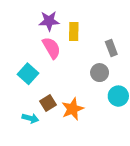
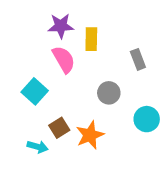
gray circle: (100, 73) -> (109, 93), moved

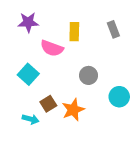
purple star: (61, 26) -> (28, 22), moved
pink semicircle: (64, 59) -> (52, 48), turned 140
gray rectangle: (138, 59) -> (113, 29), moved

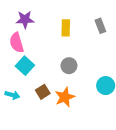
pink semicircle: (52, 48) -> (17, 43), moved, turned 54
gray circle: (88, 75) -> (69, 66), moved
cyan arrow: (31, 119) -> (12, 95), moved

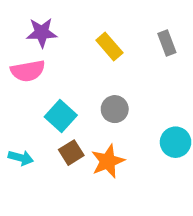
yellow rectangle: (66, 28) -> (109, 46), turned -42
pink semicircle: (17, 43) -> (28, 71), turned -84
cyan square: (25, 66) -> (61, 116), moved

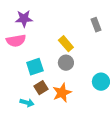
yellow rectangle: (109, 46) -> (66, 44), moved
cyan square: (61, 116) -> (35, 67), turned 30
cyan arrow: (21, 158) -> (27, 103), moved

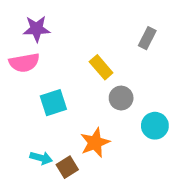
gray rectangle: (96, 25) -> (147, 38), turned 48
gray circle: (66, 63) -> (121, 98), moved
brown square: (41, 88) -> (67, 167), moved

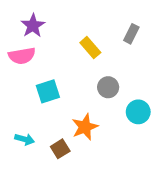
purple star: (37, 29) -> (33, 26), turned -30
yellow rectangle: (101, 67) -> (90, 48), moved
cyan arrow: (41, 158) -> (25, 139), moved

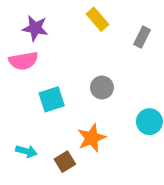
purple star: (33, 26) -> (35, 28), turned -30
yellow rectangle: (90, 48) -> (98, 19), moved
gray circle: (108, 87) -> (102, 88), moved

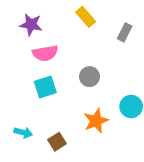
pink semicircle: (23, 61) -> (45, 53), moved
orange star: (92, 138) -> (96, 121), moved

